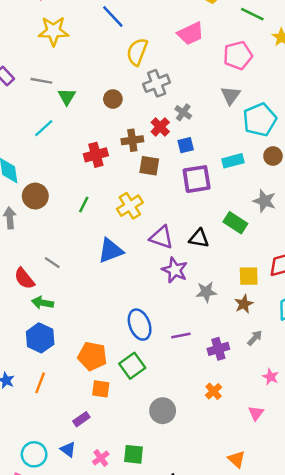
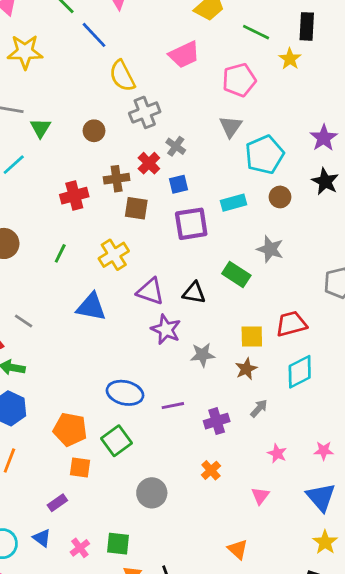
yellow semicircle: (137, 52) -> (122, 76), turned -48
blue triangle: (110, 251) -> (91, 307), turned 32
blue ellipse: (140, 325) -> (125, 393), turned -56

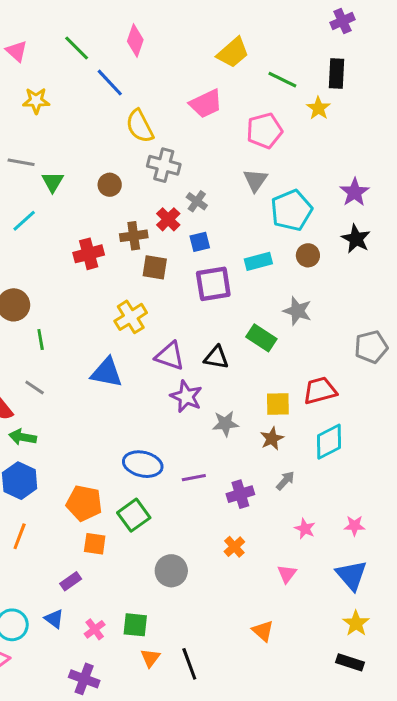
yellow star: (25, 52) -> (36, 101), size x0.7
gray cross: (145, 112) -> (164, 165), turned 36
green line: (60, 253) -> (41, 339), moved, turned -36

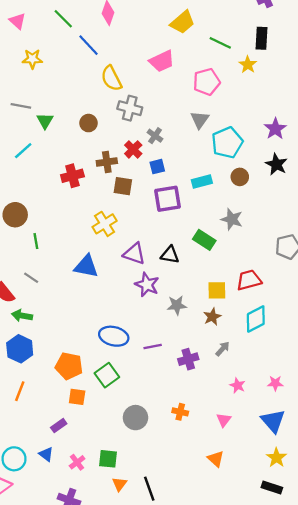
orange cross: (234, 547) -> (180, 412), moved, turned -35
orange triangle: (263, 631) -> (216, 459), moved

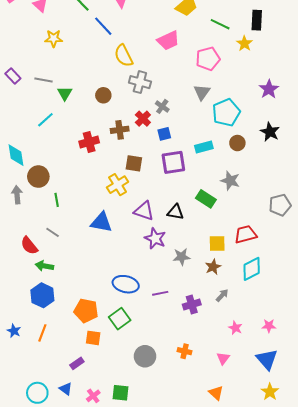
purple star: (275, 129) -> (269, 89), moved
brown square: (123, 186) -> (134, 163), moved

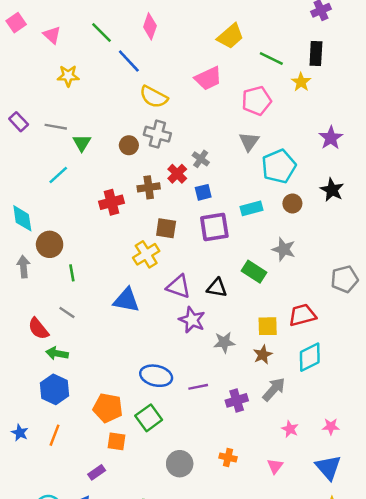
yellow semicircle: (124, 56) -> (154, 97), turned -35
gray cross: (140, 82) -> (157, 134), moved
gray arrow: (222, 295) -> (274, 389), size x1.5

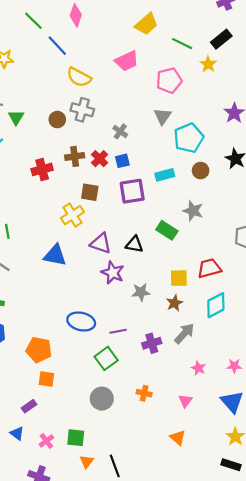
black rectangle: (316, 54) -> (221, 39), turned 48
red cross: (177, 174) -> (100, 159), moved
green square: (149, 418) -> (106, 358), moved

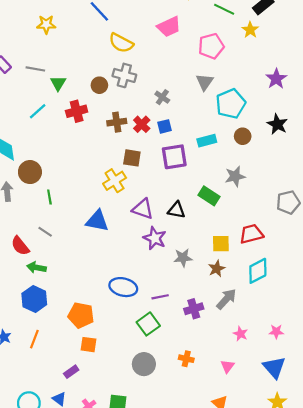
red cross: (42, 169) -> (77, 111), moved
gray star: (193, 211) -> (235, 176), turned -30

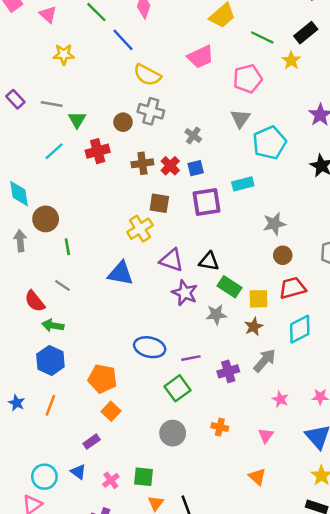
brown circle: (243, 136) -> (283, 255), moved
green rectangle: (209, 196) -> (229, 287), moved
orange square: (89, 345) -> (111, 411), turned 35

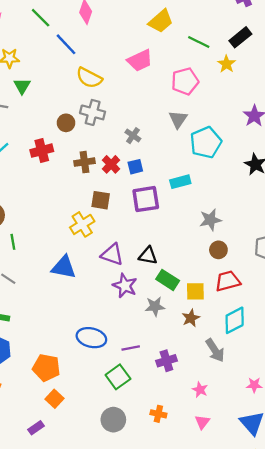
green triangle: (77, 120) -> (22, 86), moved
gray arrow: (265, 361) -> (215, 350), moved, turned 105
pink star: (280, 399) -> (200, 390), moved

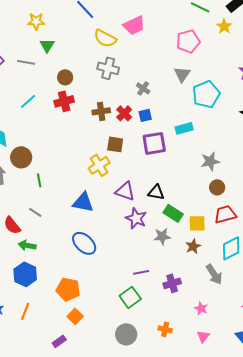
pink trapezoid: (140, 60) -> (134, 25), moved
brown circle: (66, 123) -> (65, 77), moved
blue ellipse: (91, 338) -> (84, 243), moved, turned 30

